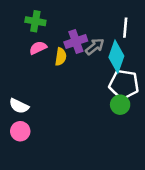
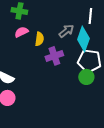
purple cross: (76, 41) -> (54, 56), moved

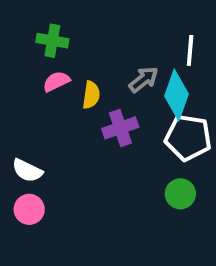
green circle: (86, 77) -> (180, 194), moved

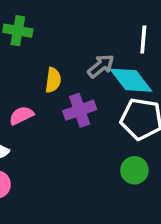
pink semicircle: (56, 81) -> (21, 115), moved
cyan diamond: (176, 95) -> (131, 80), turned -57

